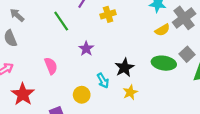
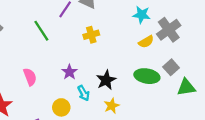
yellow cross: (108, 14) -> (91, 35), moved
purple star: (86, 49) -> (69, 72), moved

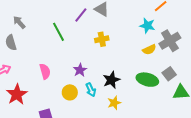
yellow circle: (61, 107) -> (70, 92), moved

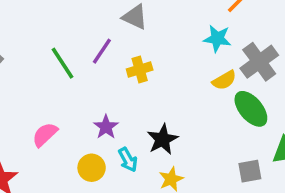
purple line: (81, 15) -> (102, 51), moved
pink semicircle: (45, 71) -> (45, 135), turned -112
gray square: (169, 74) -> (250, 171), moved, turned 32
green ellipse: (147, 80) -> (251, 109), moved, turned 40

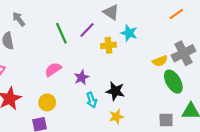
cyan star: (217, 39) -> (129, 33), moved
pink semicircle: (45, 135) -> (53, 69), moved
black star: (163, 139) -> (115, 91), turned 30
yellow circle: (92, 168) -> (47, 102), moved

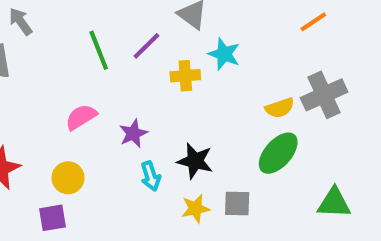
green ellipse: (173, 82) -> (278, 153), moved, turned 70
gray square: (166, 120) -> (237, 203), moved

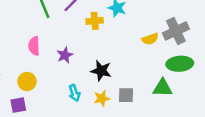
pink semicircle: (81, 117) -> (34, 46), turned -60
green ellipse: (278, 153) -> (180, 64), moved, turned 45
cyan arrow: (151, 176) -> (74, 93), moved
green triangle: (334, 203) -> (163, 88), moved

